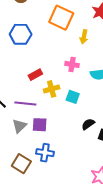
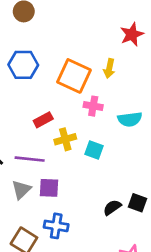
orange square: (61, 18) -> (74, 76), moved
black semicircle: (88, 124) -> (112, 207), moved

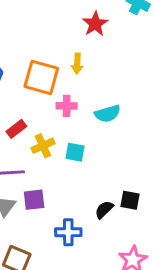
blue cross: (56, 226) -> (68, 232), moved

